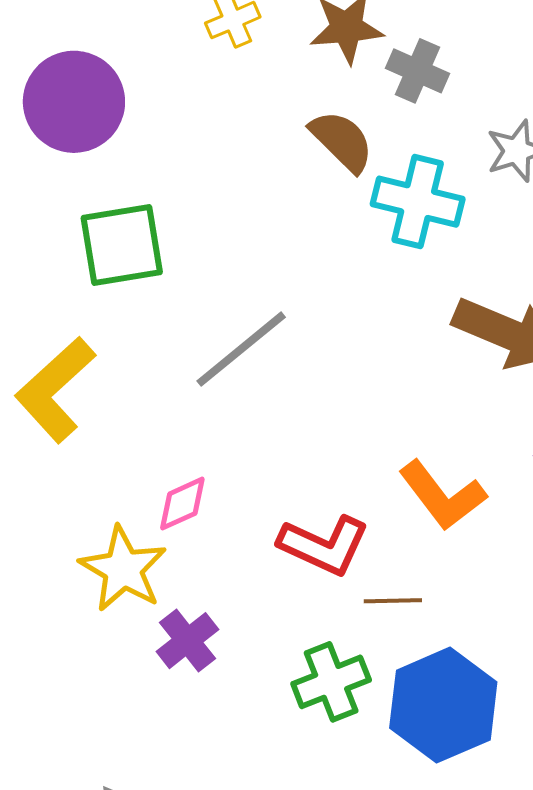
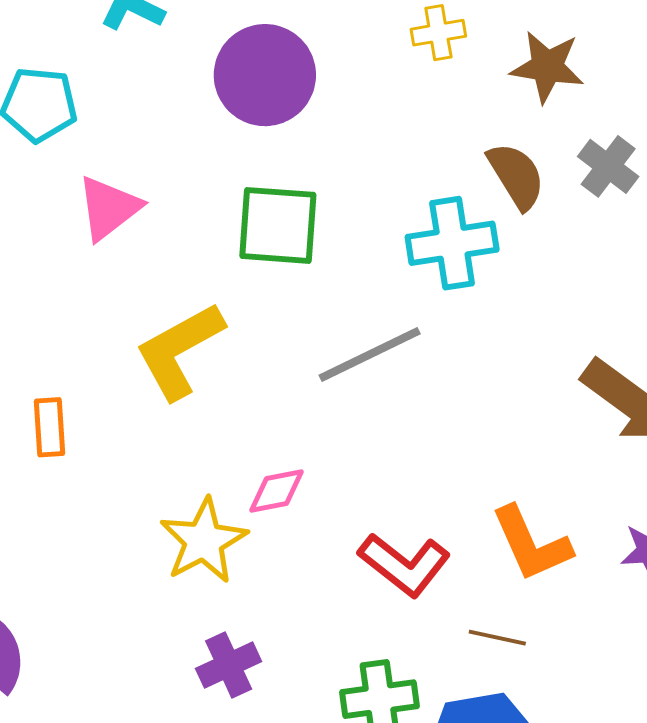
gray cross: (417, 71) -> (608, 166), moved
cyan cross: (418, 202) -> (452, 243), moved, turned -36
brown line: (393, 601) -> (497, 638), moved
purple cross: (188, 641) -> (229, 665), moved

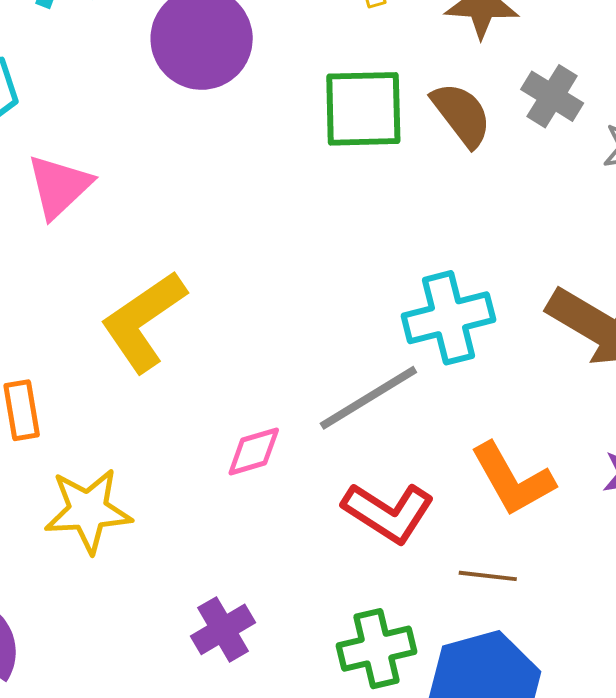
green square: (278, 225) -> (363, 109), moved
cyan cross: (452, 243) -> (448, 318), moved
gray line: (370, 355) -> (368, 398), moved
yellow star: (204, 541) -> (88, 511), moved, turned 30

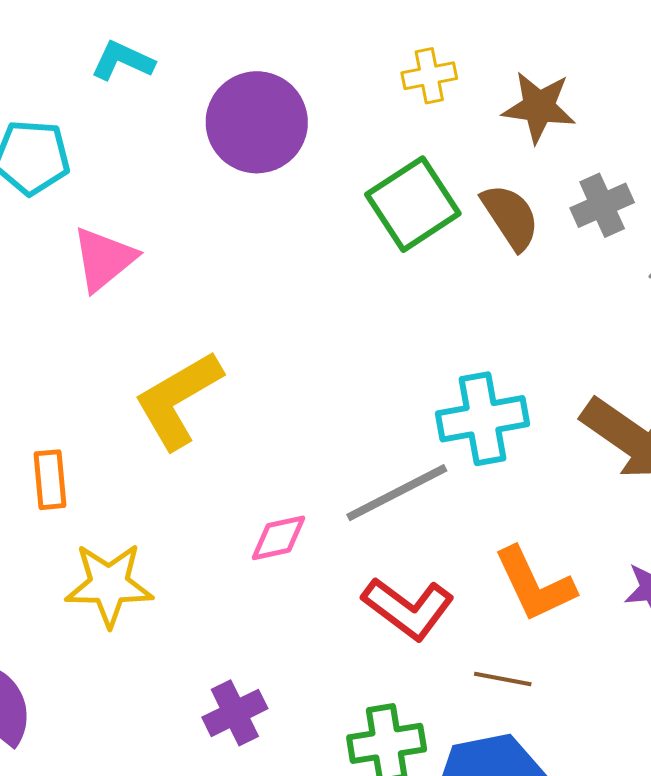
gray cross: (552, 96) -> (602, 205), turned 30
green square: (363, 109) -> (413, 204), turned -36

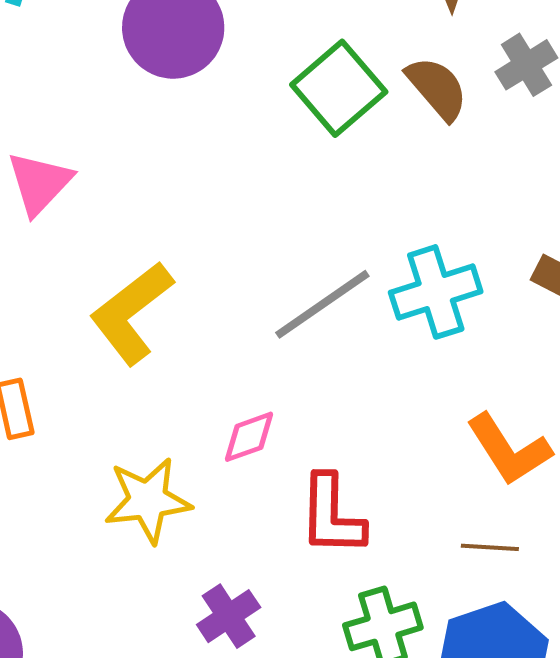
gray line: (397, 493) -> (322, 304), moved
yellow star: (109, 585) -> (148, 500), moved
red L-shape: (408, 608) -> (332, 515), moved, turned 62

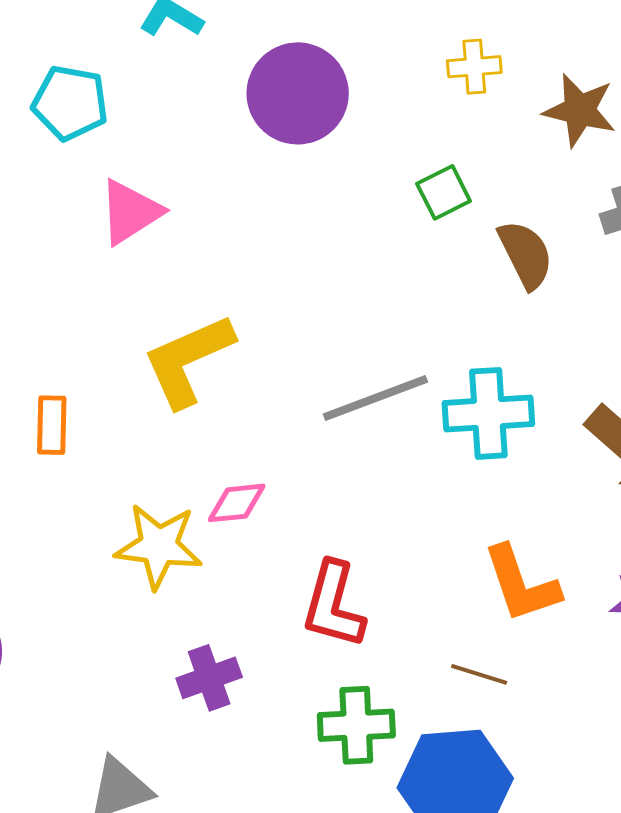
green square: (339, 88) -> (444, 192), size x0.6
brown semicircle: (437, 88) -> (526, 254), moved
pink diamond: (249, 437) -> (237, 503), moved

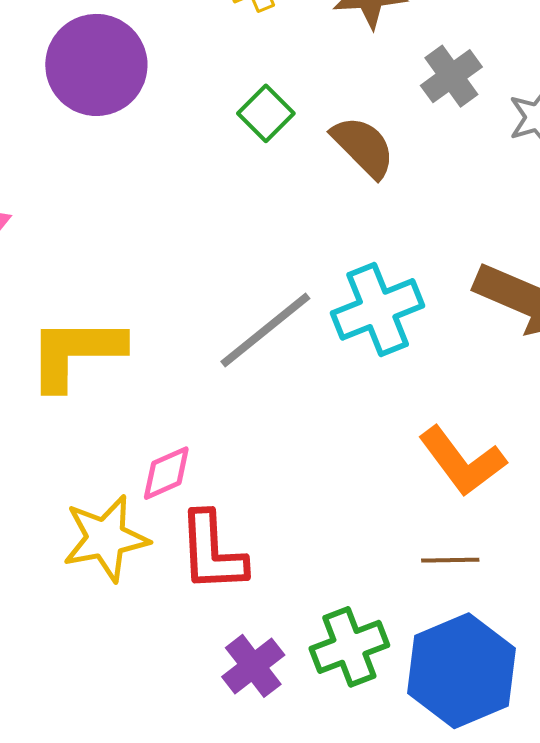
yellow L-shape: (188, 360) -> (76, 353), turned 42
red L-shape: (333, 605) -> (212, 552), moved
purple cross: (209, 678) -> (253, 666), moved

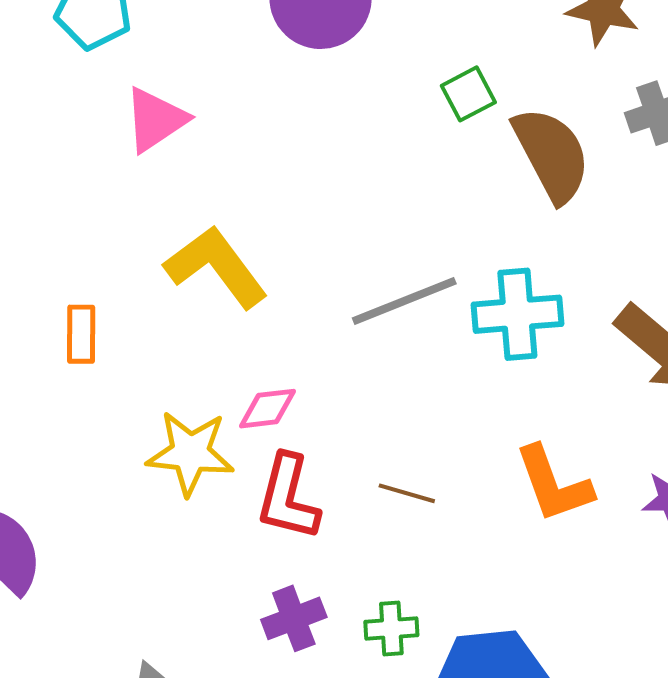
brown semicircle: (363, 147) -> (552, 154), size x1.4
yellow L-shape: (76, 353) -> (216, 267), turned 36
brown line: (450, 560) -> (407, 493), moved
green cross: (349, 647) -> (391, 628), size x0.7

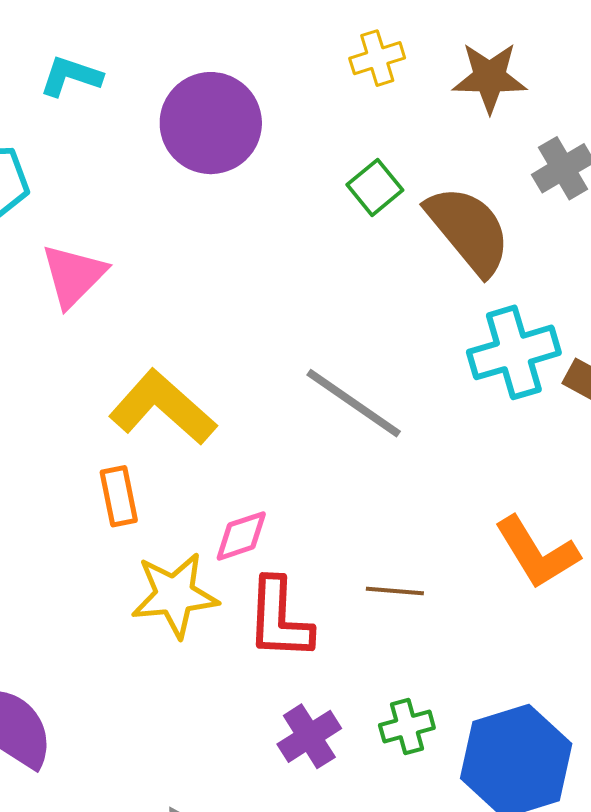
gray line: (404, 301) -> (354, 403), turned 68
cyan cross: (517, 314) -> (514, 352), moved
orange rectangle: (81, 334) -> (119, 496), moved

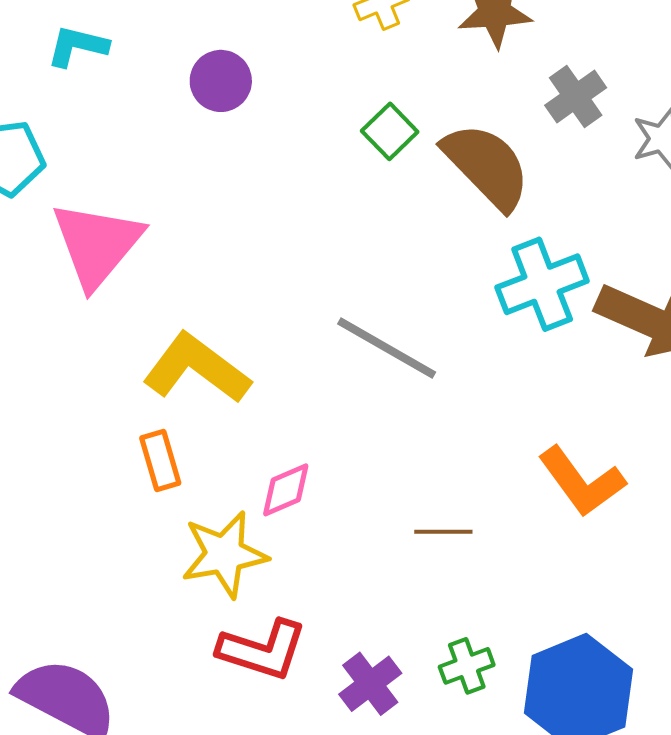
purple circle: (211, 123) -> (221, 81), size x0.6
pink triangle: (74, 275) -> (97, 244), size x1.4
red L-shape: (279, 619) -> (262, 650), moved, turned -70

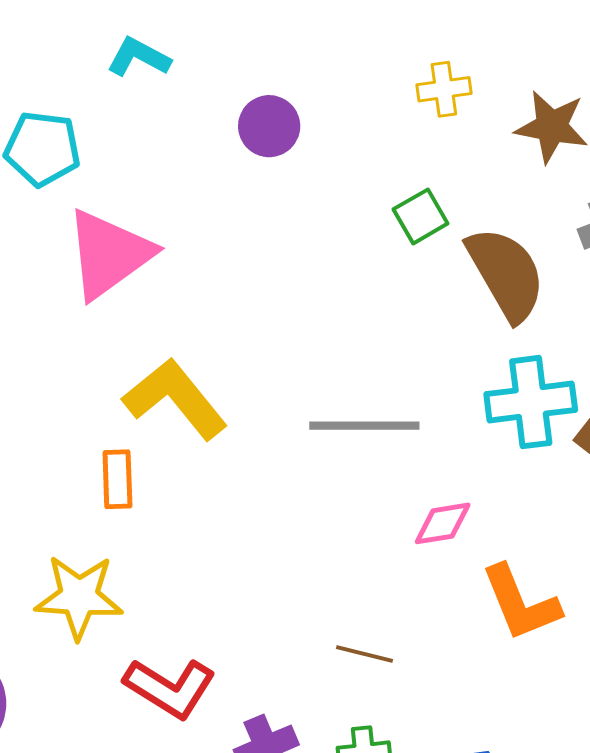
gray line: (387, 348) -> (364, 426), turned -44
pink diamond: (286, 490) -> (443, 523), moved
brown line: (443, 532) -> (364, 654), moved
yellow star: (224, 554) -> (79, 597), moved

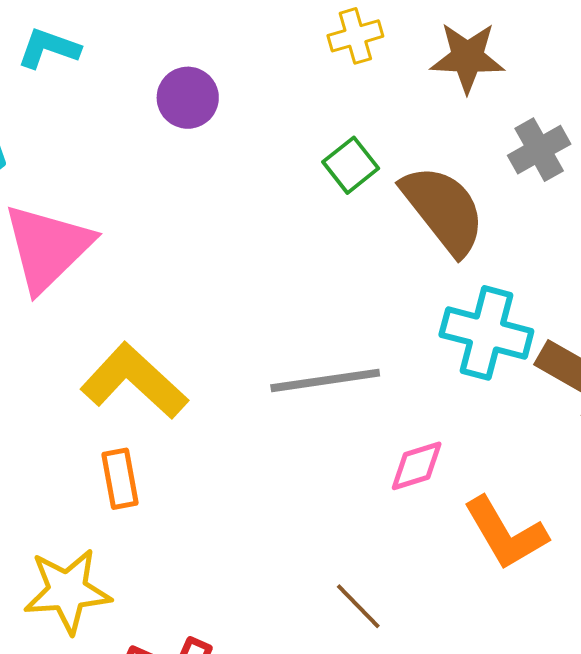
cyan cross: (531, 402) -> (486, 333), turned 30
orange rectangle: (117, 479) -> (120, 479), moved
brown line: (364, 654) -> (358, 606), turned 40

